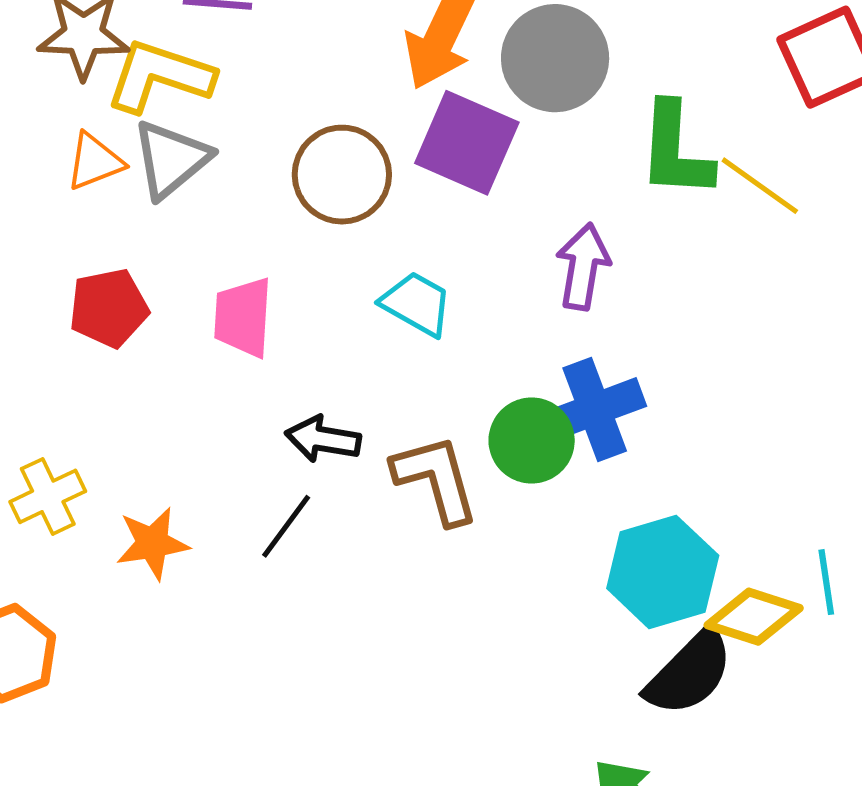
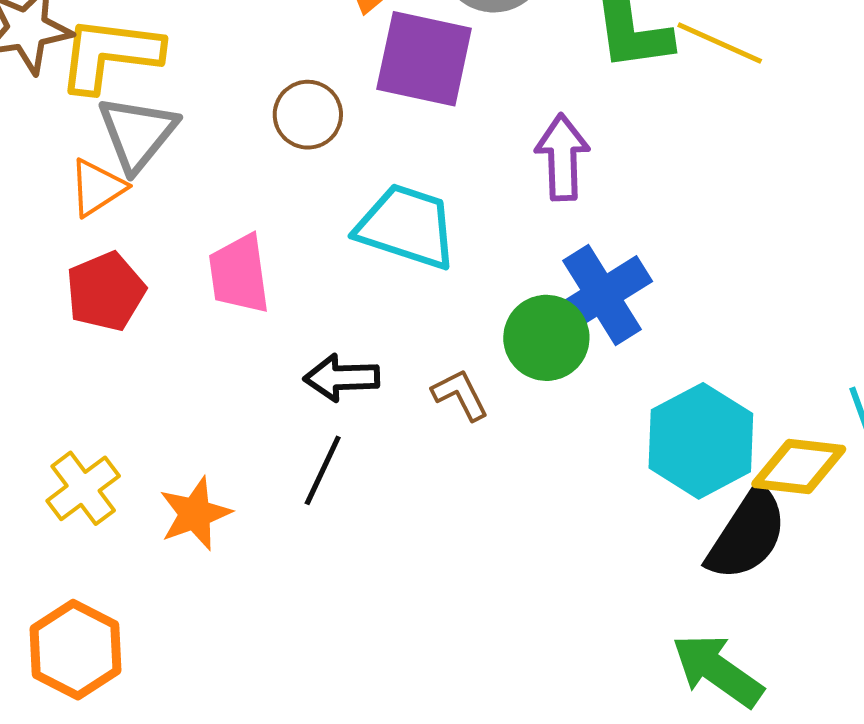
orange triangle: (95, 162) -> (97, 188), moved
brown circle: (342, 175) -> (308, 115), size x0.7
cyan trapezoid: (417, 304) -> (407, 226), size x1.4
brown L-shape: (436, 479) -> (460, 395), size x0.6

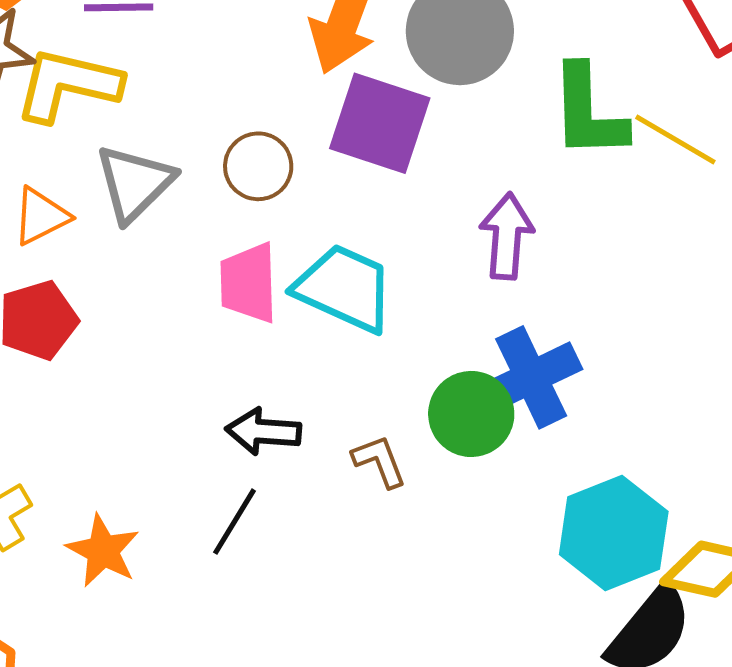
gray triangle: (137, 133) -> (135, 183), moved
pink trapezoid: (239, 274) -> (248, 283), moved
orange star: (195, 514) -> (103, 551), turned -30

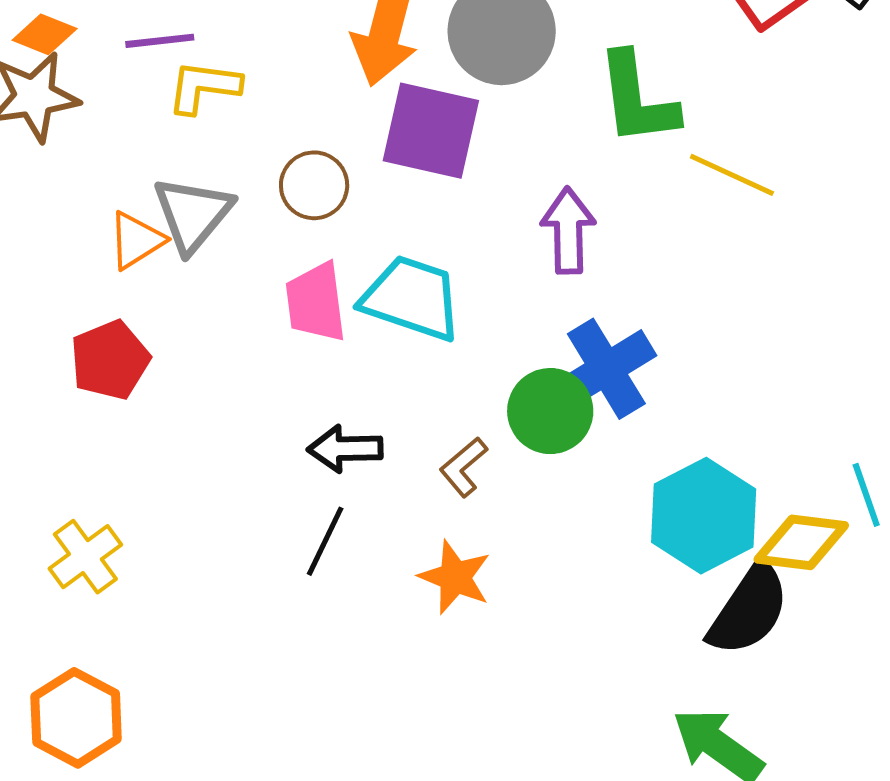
yellow L-shape: (68, 85) -> (204, 87), moved, size x0.7
yellow line: (675, 140) -> (732, 175), moved
orange triangle: (41, 216) -> (136, 240), moved
brown L-shape: (379, 461) -> (463, 467), turned -104
orange star: (103, 551) -> (455, 577), moved

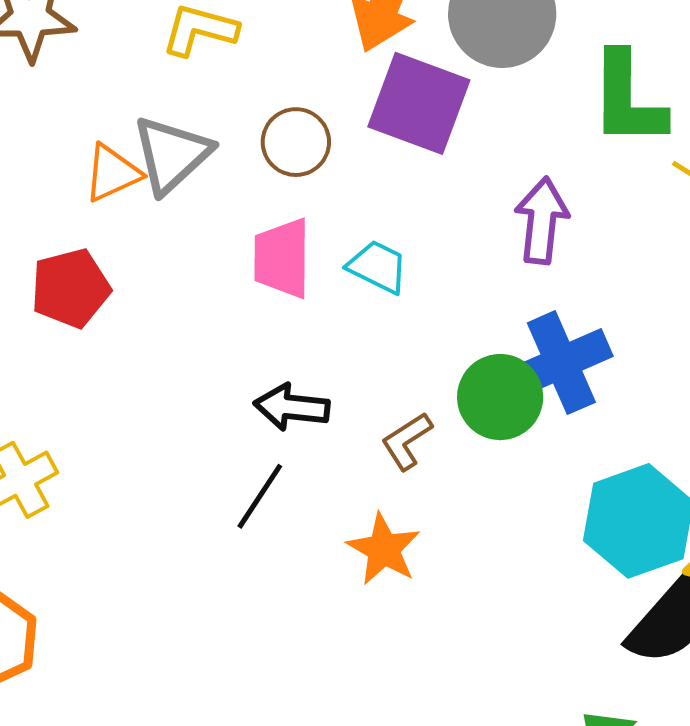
cyan trapezoid: (412, 298) -> (378, 267), size x0.6

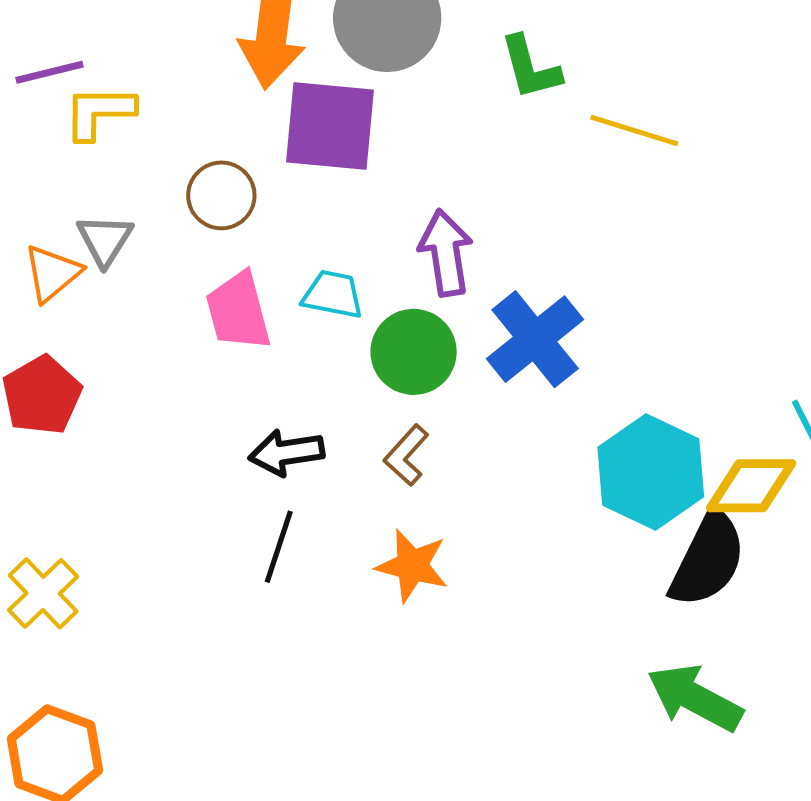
green L-shape: (628, 99) -> (530, 68), size x0.7
gray triangle: (172, 155) -> (105, 240), size x0.7
purple arrow: (542, 221) -> (446, 253), moved
green circle: (500, 397) -> (414, 352), moved

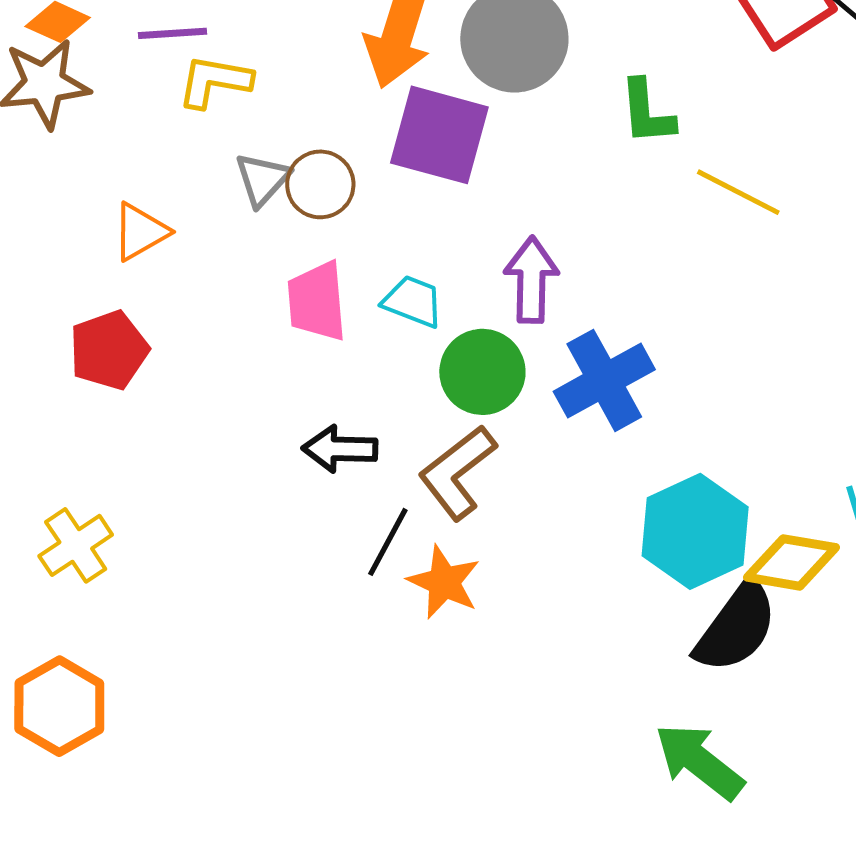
gray triangle: (105, 240) -> (262, 179), moved
brown L-shape: (406, 455) -> (457, 472), size x1.6
black line: (279, 547) -> (388, 542), moved

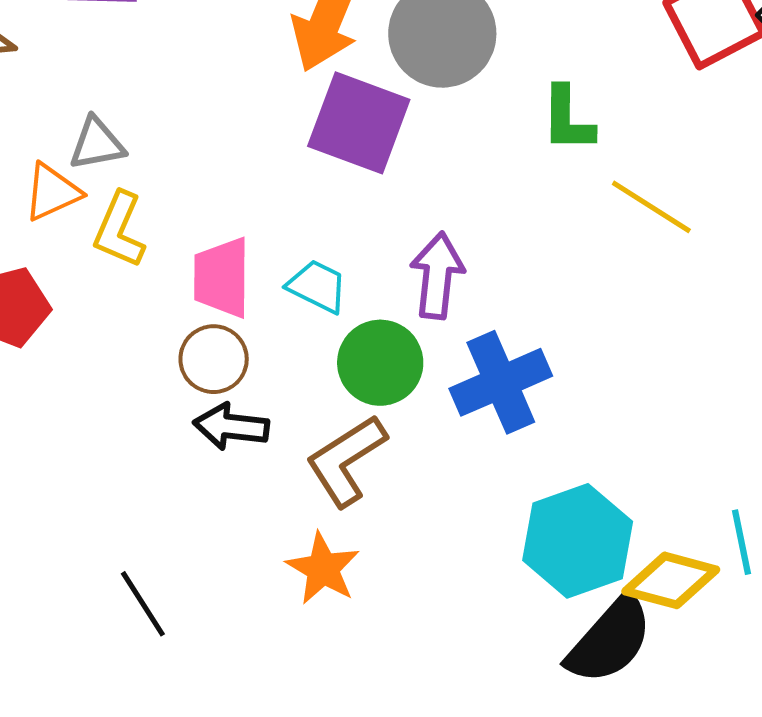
yellow L-shape: (214, 81) -> (119, 230), moved, turned -82
gray triangle: (262, 179) -> (97, 144), moved, turned 32
brown circle: (320, 184) -> (214, 359), moved
black line: (388, 542) -> (143, 604), moved, turned -66

